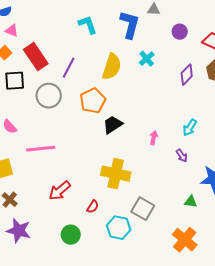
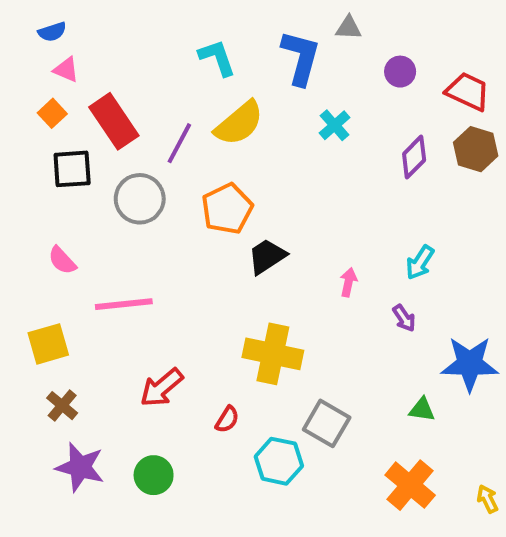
yellow semicircle: (112, 67) -> (239, 123), moved, turned 32
green circle: (71, 235) -> (154, 475), moved

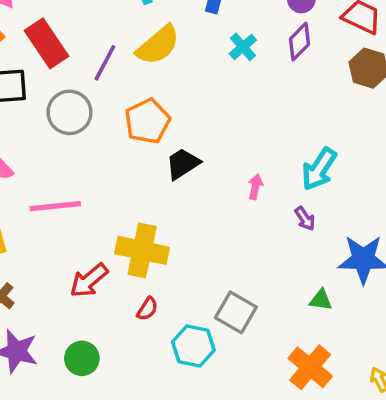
purple diamond: (414, 157) -> (300, 42), moved
cyan arrow: (420, 262) -> (319, 169), size x1.4
yellow cross: (273, 354) -> (142, 250), moved

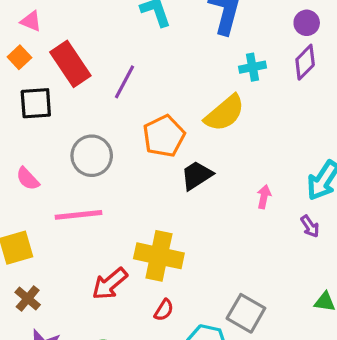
yellow semicircle: (158, 45) -> (225, 113), moved
cyan cross: (243, 47) -> (252, 67), turned 30
gray circle: (70, 112) -> (92, 156), moved

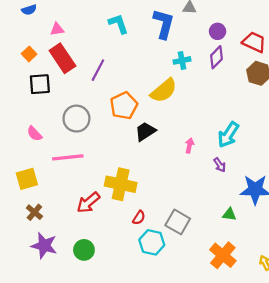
pink triangle: (31, 21) -> (57, 29), moved, turned -32
red semicircle: (164, 310) -> (139, 218), moved

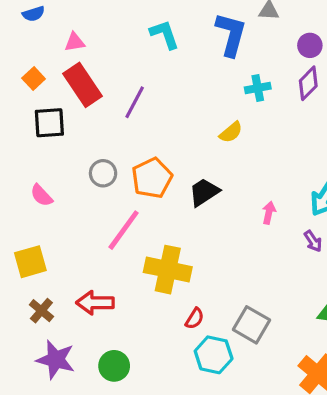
yellow semicircle: (164, 91) -> (231, 132), size x0.6
orange pentagon: (124, 106) -> (152, 178), moved
gray circle: (76, 119) -> (103, 173), size x0.7
pink line: (68, 157) -> (124, 230), moved, turned -48
red arrow: (88, 203) -> (95, 303), moved, turned 40

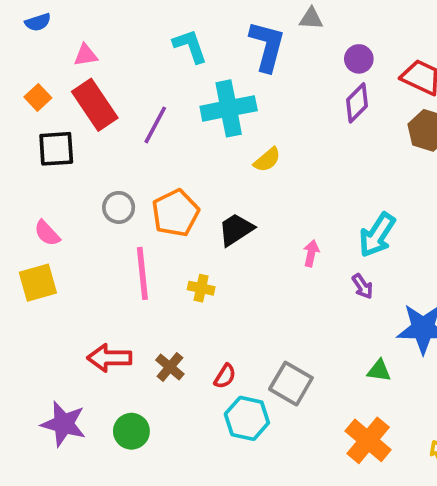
cyan cross: (258, 88) -> (229, 108), moved, size x1.8
pink line: (124, 230) -> (142, 273), turned -42
yellow square: (30, 262) -> (38, 283), moved
yellow cross: (168, 270) -> (201, 288), moved, size x0.5
brown cross: (41, 311) -> (170, 367), moved

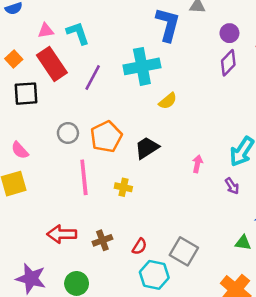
cyan L-shape: (190, 46) -> (78, 33), moved
brown cross: (170, 367) -> (102, 240), turned 30

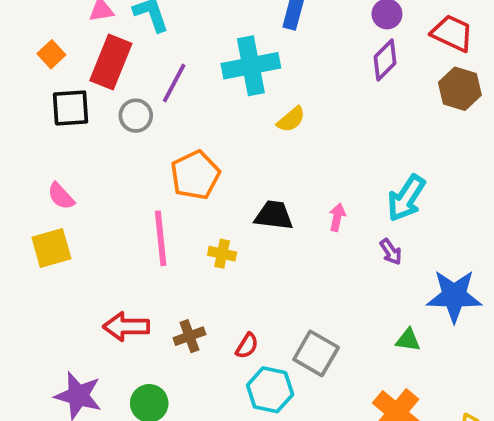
red rectangle: (52, 64) -> (111, 62), turned 56
gray circle: (68, 133) -> (136, 116), moved
black trapezoid: (147, 148) -> (274, 215), moved, turned 40

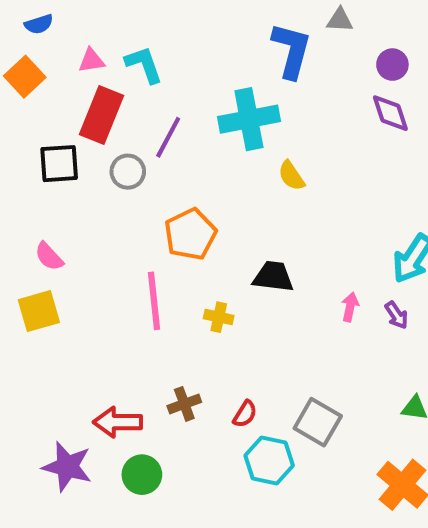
orange square: (51, 54) -> (25, 77), moved, size x1.4
purple diamond: (385, 60) -> (390, 113), turned -63
yellow semicircle: (291, 119) -> (291, 176), turned 96
pink arrow: (337, 217) -> (350, 307), moved
red arrow: (126, 327) -> (118, 422), moved

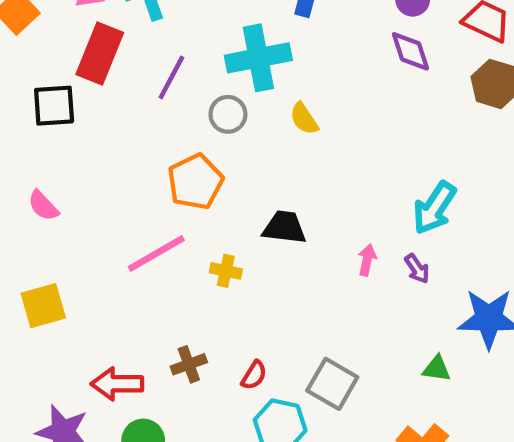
gray circle: (128, 172) -> (228, 114), moved
pink line: (154, 301) -> (156, 253), turned 66
yellow square: (39, 311) -> (43, 306), moved

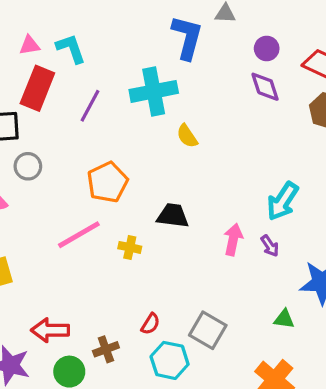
gray circle: (228, 114) -> (28, 166), moved
pink arrow: (367, 260) -> (233, 239), size x1.4
brown cross: (189, 364) -> (106, 349), moved

